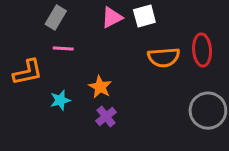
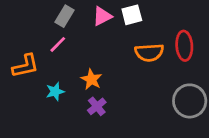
gray rectangle: (56, 17) -> (64, 16), moved
pink line: (63, 49) -> (58, 44), turned -48

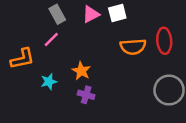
gray rectangle: (64, 16) -> (57, 14), turned -60
purple cross: (97, 106) -> (86, 95), turned -35

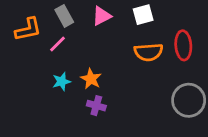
white square: (117, 13) -> (143, 15), moved
orange L-shape: (22, 59) -> (28, 29), moved
cyan star: (49, 82) -> (62, 82), moved

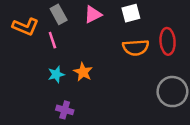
orange L-shape: (28, 29) -> (26, 27), turned 35
pink line: (58, 44) -> (52, 40), turned -63
purple cross: (96, 106) -> (65, 110), moved

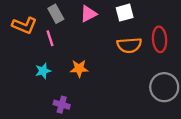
orange star: (83, 72) -> (79, 69), turned -30
cyan star: (56, 74) -> (43, 71), moved

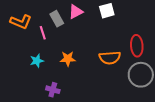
gray rectangle: (56, 14) -> (57, 19), moved
red ellipse: (160, 39) -> (137, 46), moved
orange semicircle: (129, 45) -> (110, 58), moved

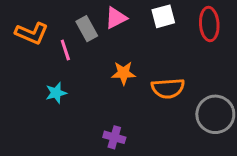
red ellipse: (137, 46) -> (209, 24), moved
orange star: (68, 59) -> (123, 73), moved
purple cross: (53, 90) -> (114, 137), moved

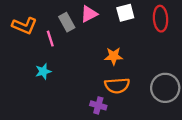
orange star: (123, 73) -> (114, 56), moved
orange semicircle: (168, 88) -> (117, 85), moved
purple cross: (114, 137) -> (98, 105), moved

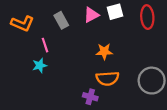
pink triangle: (89, 14) -> (91, 15), moved
pink line: (50, 39) -> (45, 45), moved

